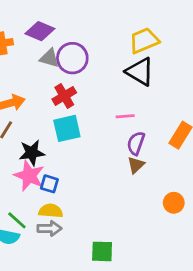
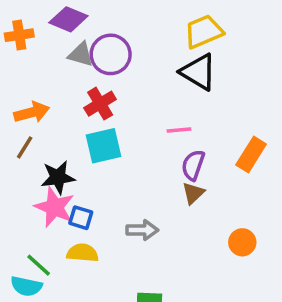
gray arrow: (49, 228) -> (142, 230), moved

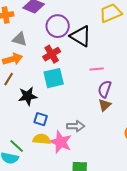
gray triangle: (81, 54) -> (20, 39), moved
black triangle: (198, 72) -> (81, 36), moved
pink star: (54, 207) -> (61, 142), moved

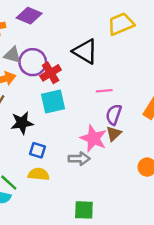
purple circle: (58, 26) -> (33, 62), moved
pink star: (61, 142) -> (93, 138), moved

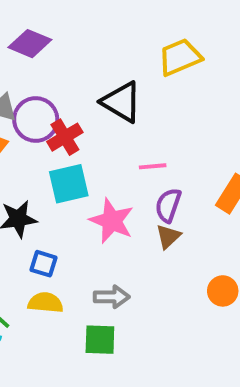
pink star: (93, 138) -> (112, 221), moved
gray arrow: (79, 159) -> (112, 297), moved
green square: (84, 210) -> (100, 340), moved

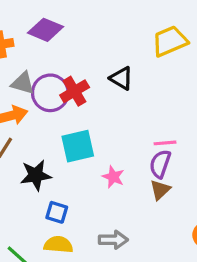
black triangle: (121, 102) -> (121, 78), size x0.7
red cross: (65, 137) -> (75, 91), moved
pink line: (153, 166) -> (165, 143), moved
pink star: (112, 221) -> (113, 177), size x0.6

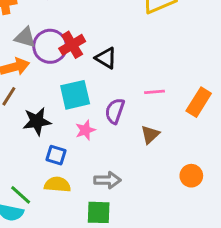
black triangle: (121, 78) -> (106, 58), moved
purple semicircle: (160, 164) -> (115, 111), moved
pink star: (113, 177) -> (85, 130), moved, turned 30

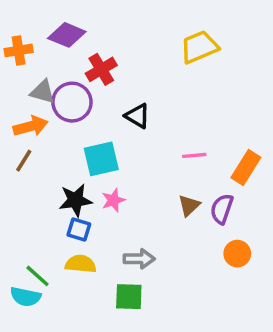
red cross: (72, 45) -> (101, 69), moved
purple semicircle: (115, 111) -> (222, 209), moved
black star: (37, 121) -> (75, 200), moved

